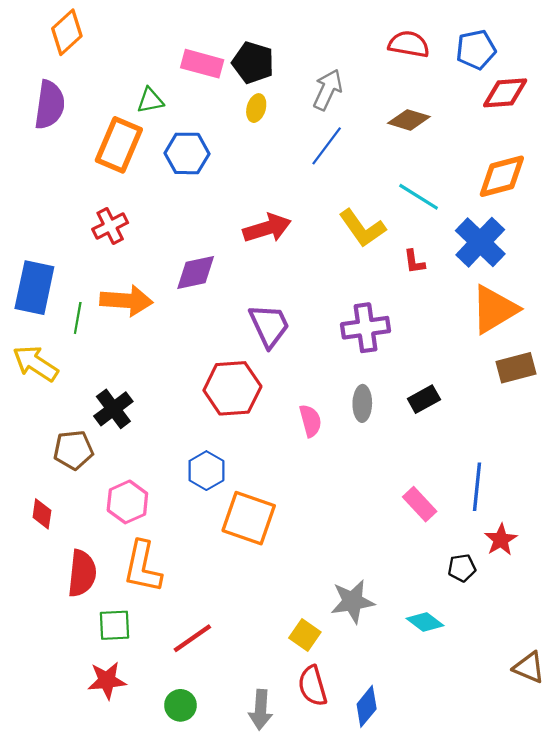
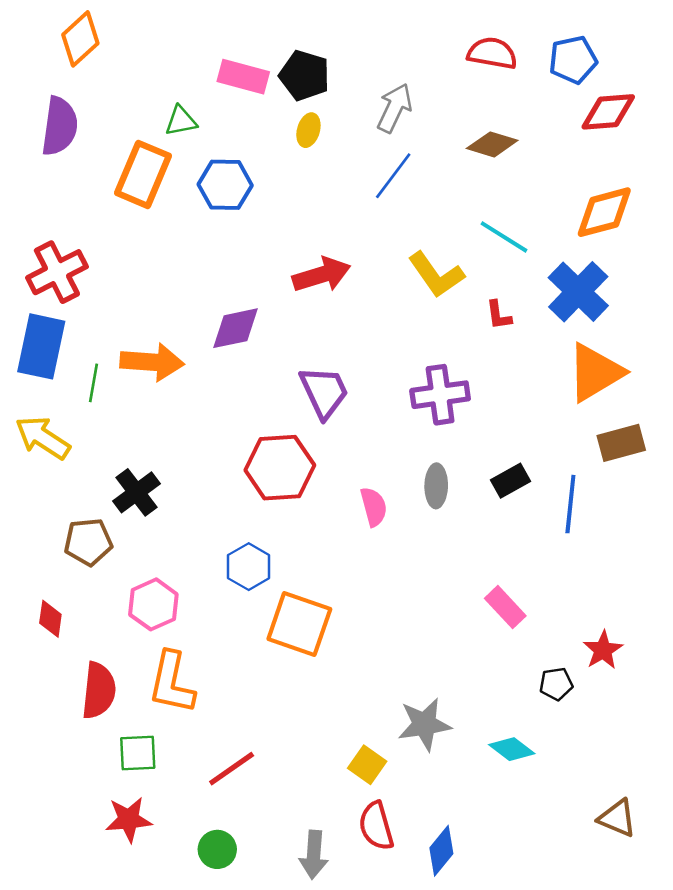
red cross: (110, 226) -> (57, 272), moved, size x1.4
blue line: (477, 487) -> (570, 504), moved
brown triangle: (529, 667) -> (617, 818), moved

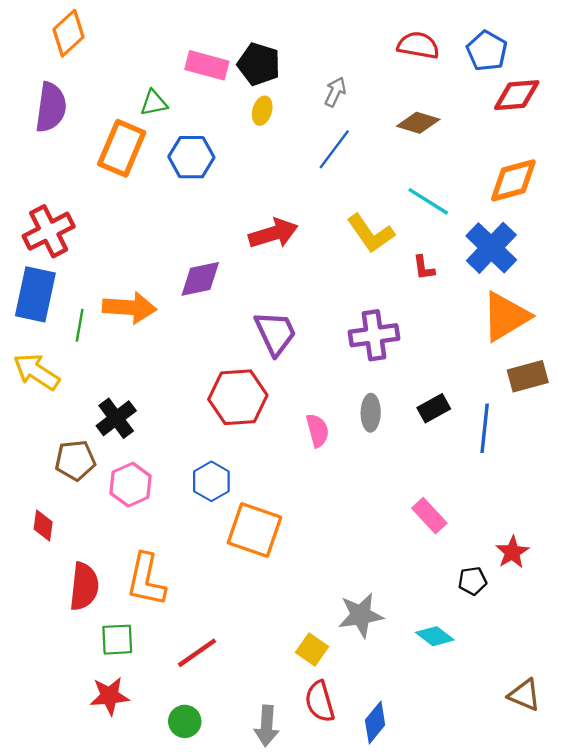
blue pentagon: (573, 60) -> (487, 51), turned -30
gray arrow: (394, 108) -> (335, 92), size x0.7
pink hexagon: (153, 604) -> (131, 485), moved

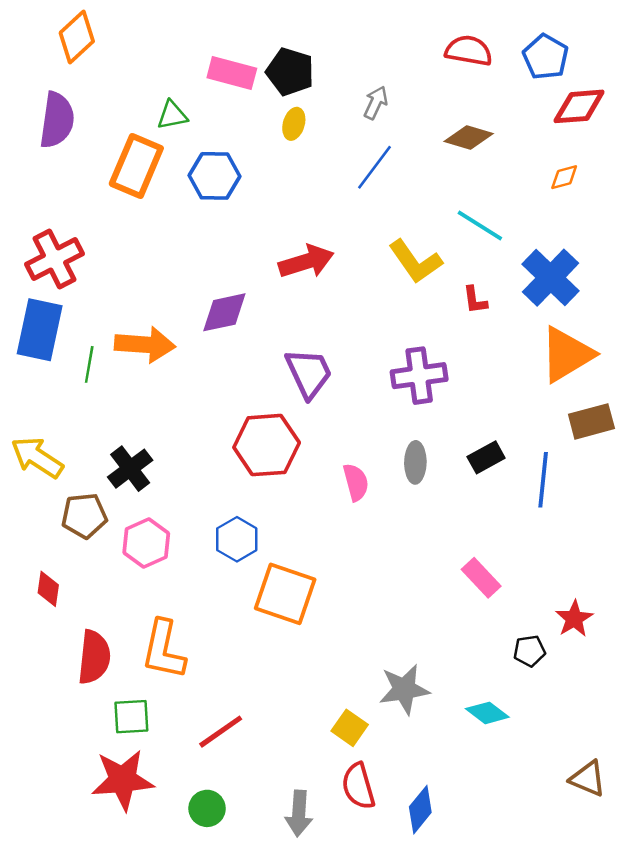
orange diamond: (513, 180) -> (564, 177), moved, size x0.5
yellow arrow: (36, 372) -> (37, 457), moved
red star: (110, 696) -> (123, 780), size x1.4

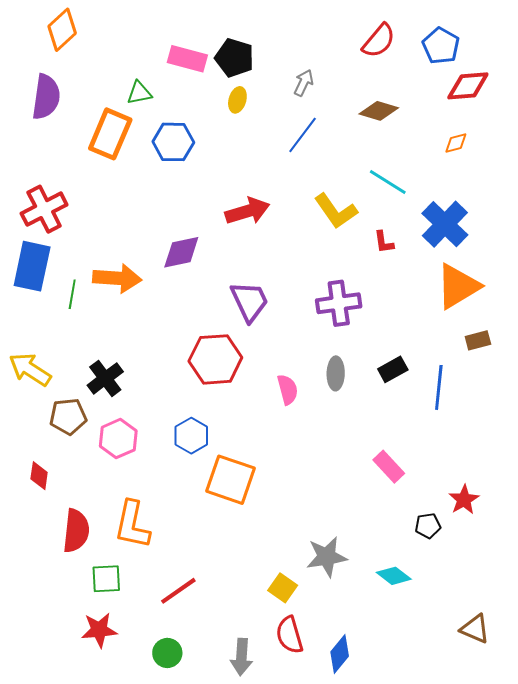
red semicircle: (469, 51) -> (379, 41), turned 120
brown rectangle: (591, 421) -> (478, 340), size x0.7
red star: (123, 780) -> (99, 630), size x0.7

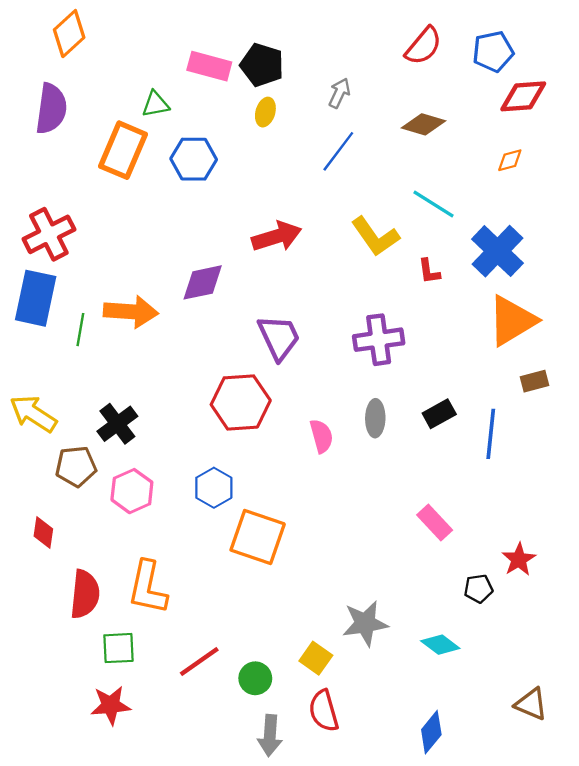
blue pentagon: (441, 46) -> (493, 51), turned 30
green circle: (167, 653) -> (255, 678), moved
blue diamond: (340, 654) -> (431, 732), moved

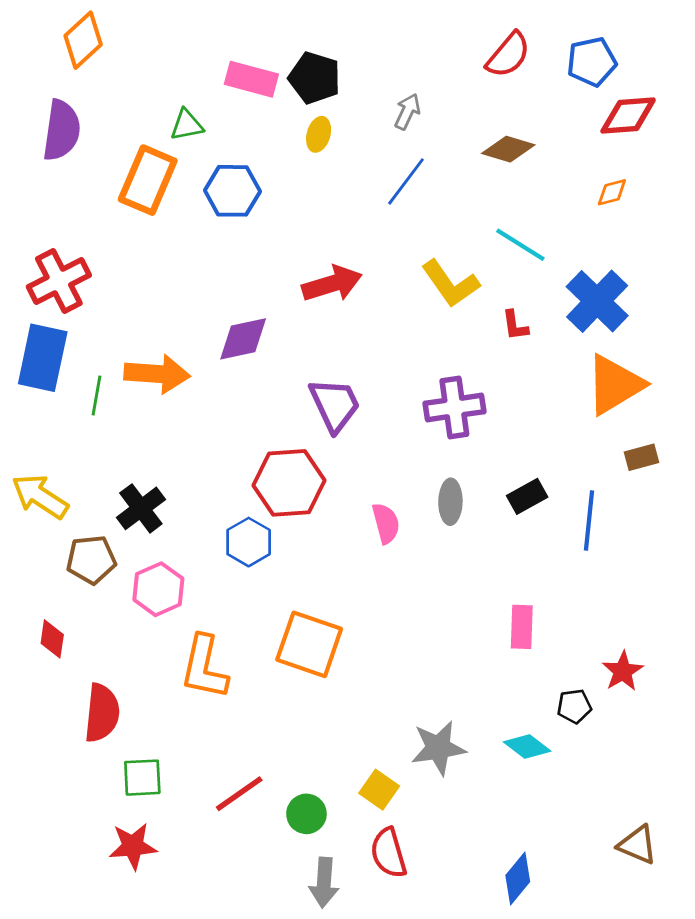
blue hexagon: (214, 488) -> (249, 542), moved
pink rectangle: (435, 522) -> (522, 627), turned 45
orange L-shape: (148, 587) -> (204, 667), moved
cyan diamond: (440, 645) -> (527, 747), moved

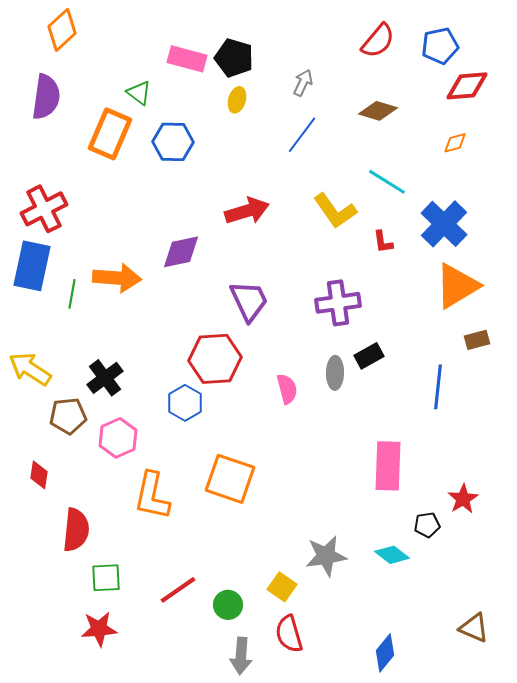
green triangle: (187, 125) -> (139, 93), turned 48
black rectangle: (527, 496) -> (369, 356), moved
pink rectangle: (522, 627) -> (388, 466), size x1.5

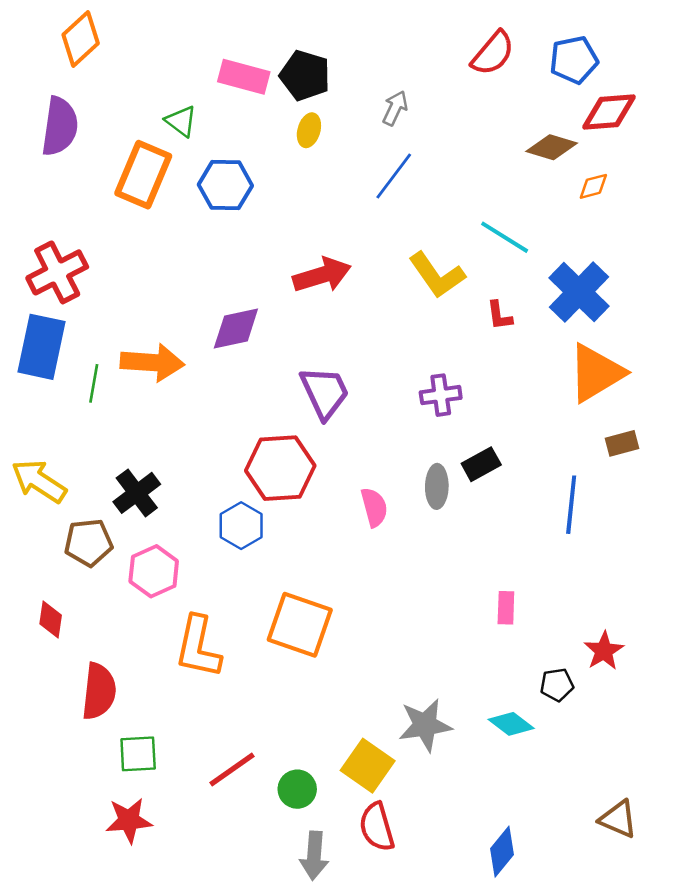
brown diamond: (378, 111) -> (552, 147), moved
purple cross: (338, 303) -> (441, 395), size x0.7
pink rectangle: (388, 466) -> (506, 608), size x0.5
yellow square: (282, 587) -> (368, 766), size x1.4

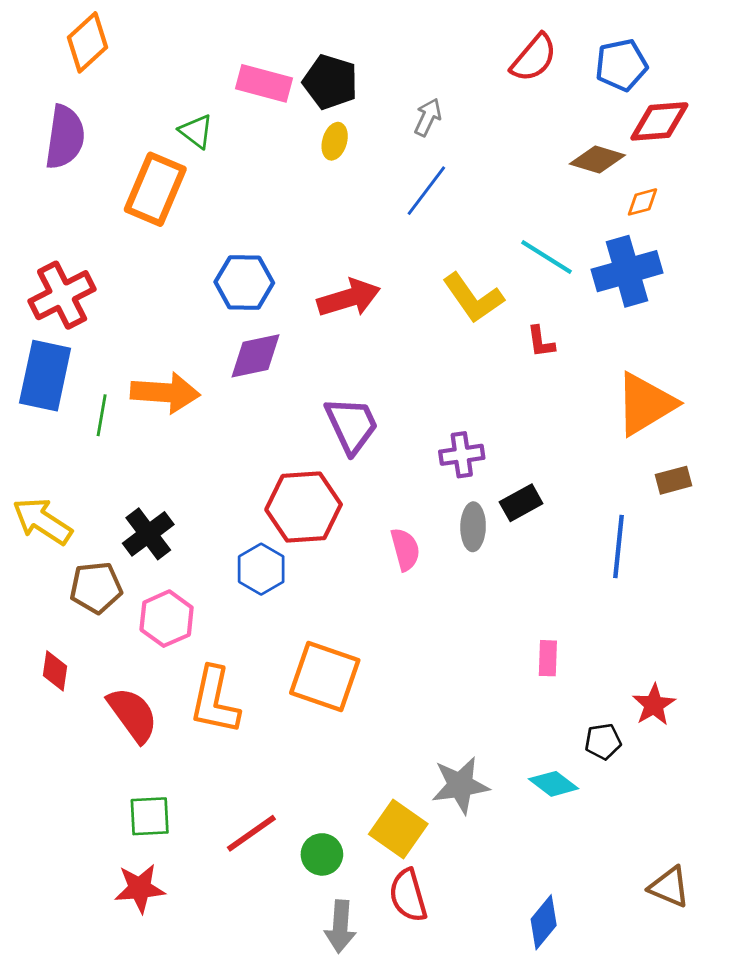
blue hexagon: (225, 185) -> (244, 282), moved
blue cross: (579, 292) -> (627, 271), moved, turned 30
purple cross: (441, 395) -> (462, 455), moved
red semicircle: (99, 691) -> (133, 715), moved, turned -42

